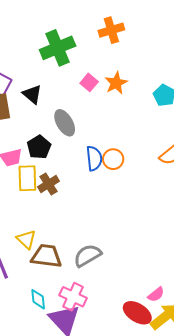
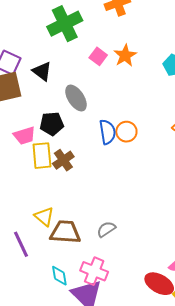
black pentagon: (39, 147) -> (52, 124), turned 30
gray semicircle: (87, 255) -> (106, 229), size x0.7

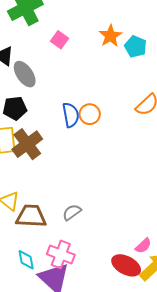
orange star: (125, 55) -> (110, 36), moved
gray ellipse: (76, 98) -> (25, 74), moved
brown cross: (63, 160) -> (27, 144), size x1.4

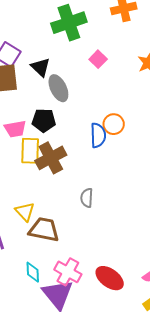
orange circle: (90, 114) -> (114, 124), moved
gray semicircle: (72, 212) -> (87, 198), moved, turned -60
red ellipse: (126, 265) -> (110, 278), moved

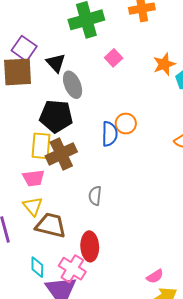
black pentagon: (44, 120) -> (56, 116), size x1.4
pink trapezoid: (15, 129) -> (34, 178), moved
red ellipse: (110, 278) -> (90, 246), moved, turned 48

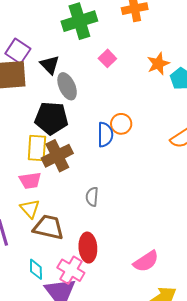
pink semicircle: (155, 276) -> (146, 261), moved, size x1.5

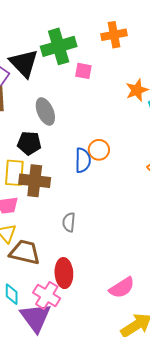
pink square: (107, 58) -> (83, 71), moved, turned -36
black triangle: (50, 65) -> (24, 63), moved, size x1.5
black pentagon: (51, 118) -> (29, 143), size x0.7
brown cross: (57, 156) -> (35, 181), turned 32

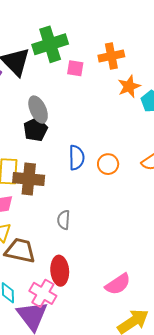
orange cross: (114, 35) -> (111, 56), moved
black pentagon: (29, 143) -> (36, 129), moved, turned -30
orange circle: (99, 150) -> (108, 164), moved

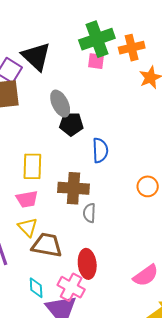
green cross: (50, 44) -> (97, 39), moved
black pentagon: (36, 129) -> (71, 124), moved, turned 30
orange circle: (108, 164) -> (148, 186), moved
brown cross: (29, 179) -> (73, 188), moved

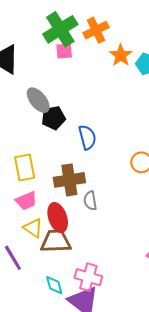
red ellipse: (87, 264) -> (58, 218), moved

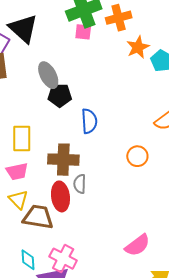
red ellipse: (58, 218) -> (60, 196), moved

